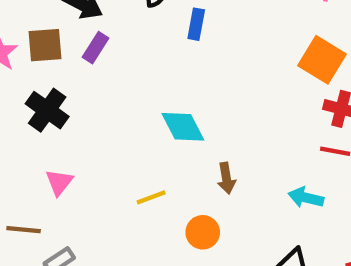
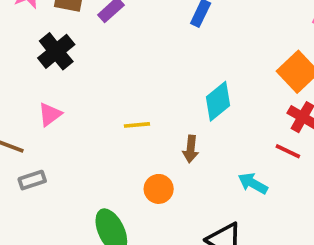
cyan diamond: (183, 127) -> (218, 101), moved, turned 63
yellow line: (151, 197) -> (137, 125), moved

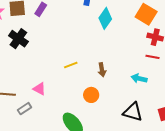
cyan diamond: (218, 101) -> (105, 18), moved
pink triangle: (50, 114) -> (39, 89), moved, turned -40

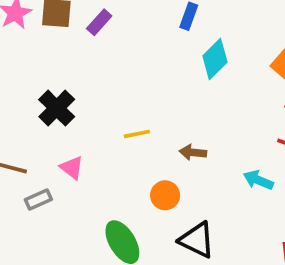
black cross: (18, 39) -> (57, 108), moved
brown arrow: (102, 70) -> (193, 152), turned 96
black triangle: (133, 112) -> (197, 240), moved

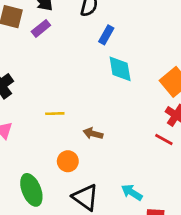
cyan diamond: (215, 59) -> (120, 69), turned -64
cyan arrow: (258, 180) -> (132, 192), moved

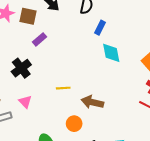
purple rectangle: (41, 28) -> (39, 39), moved
brown arrow: (93, 134) -> (92, 102), size x1.5

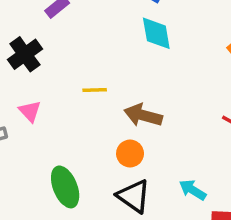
cyan diamond: (111, 53) -> (156, 33), moved
orange circle: (74, 124) -> (130, 154), moved

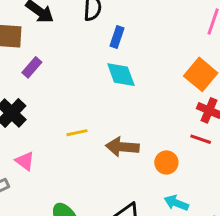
orange circle: (130, 154) -> (166, 162), moved

